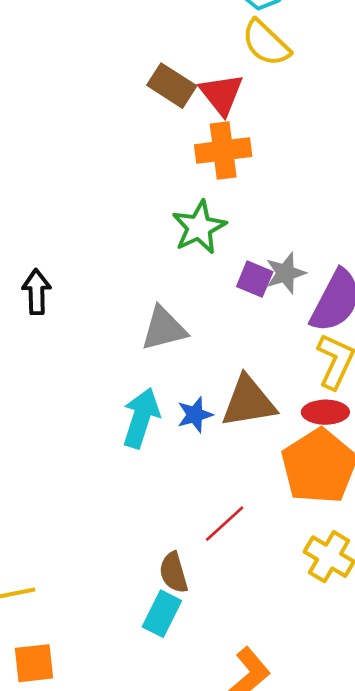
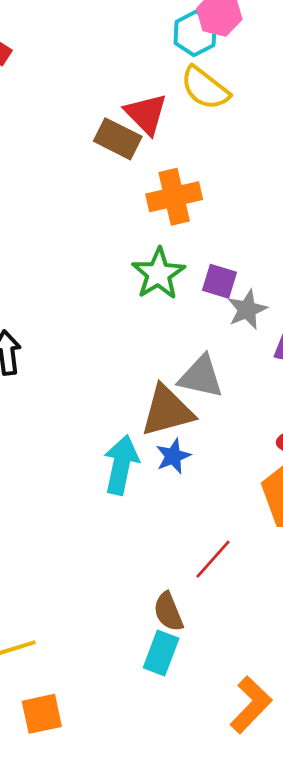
red triangle: (222, 94) -> (146, 114), moved
purple square: (255, 279) -> (220, 281), moved
gray triangle: (164, 329) -> (201, 377), moved, turned 33
brown triangle: (248, 402) -> (167, 411), moved

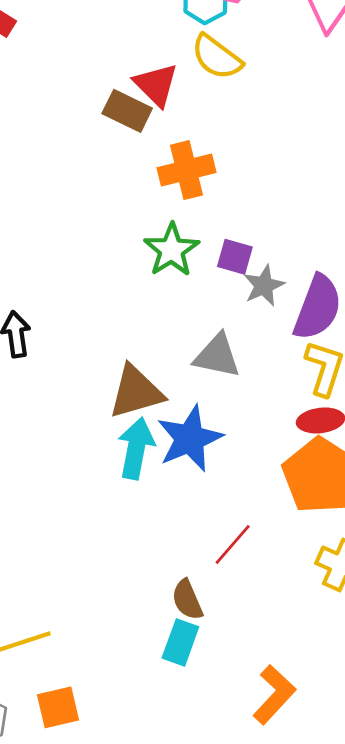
brown triangle: (167, 411) -> (136, 392), moved
blue star: (173, 456) -> (190, 439), size x1.8

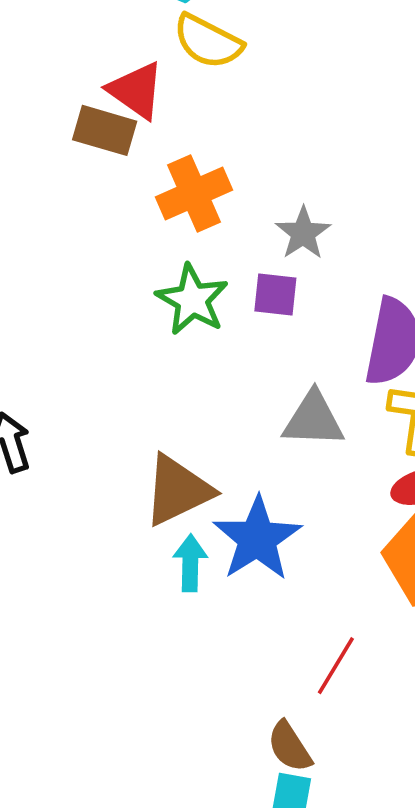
gray star: (264, 286) -> (303, 233), moved
gray triangle: (217, 356) -> (313, 419), moved
cyan arrow: (136, 448) -> (190, 563), size x0.7

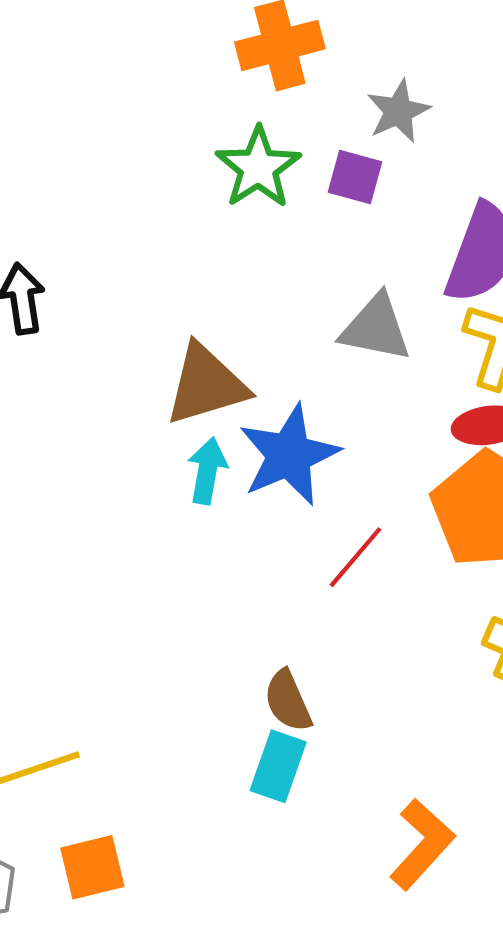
red line: (336, 666) -> (355, 557), moved

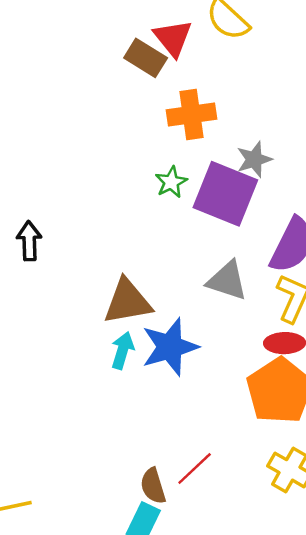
green star: (258, 168) -> (171, 182), size x0.7
purple square: (355, 177) -> (225, 194), size x2.0
red line: (355, 557) -> (195, 469), moved

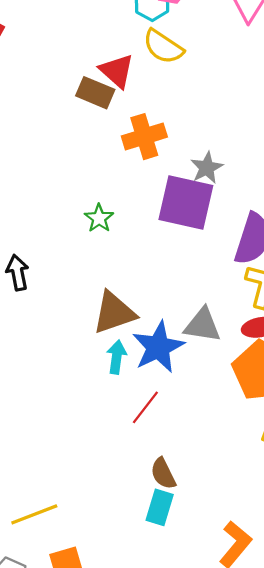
green star: (171, 182) -> (99, 218), moved
gray triangle: (227, 281) -> (203, 325), moved
red line: (195, 469) -> (145, 407), moved

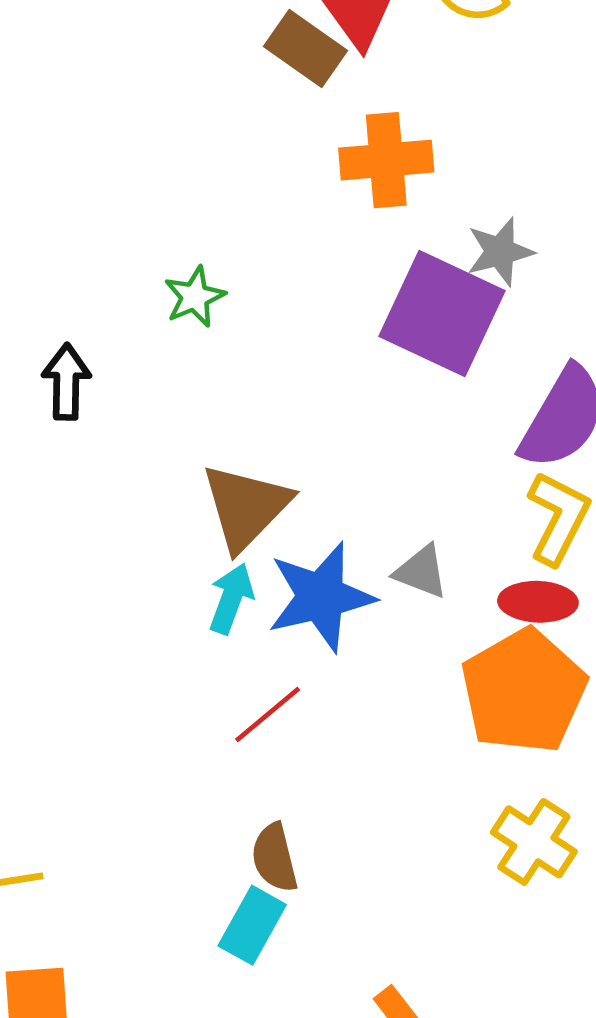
green star: (99, 218) -> (195, 297), moved
brown triangle: (114, 313) -> (246, 507), turned -39
gray triangle: (203, 325) -> (421, 572), size x0.7

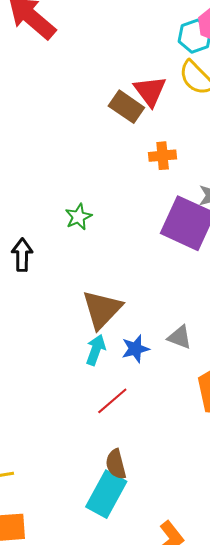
orange cross: (386, 160) -> (163, 156), size x0.7
blue star: (321, 597) -> (135, 349), size x0.6
cyan rectangle: (252, 925) -> (106, 494), size x1.4

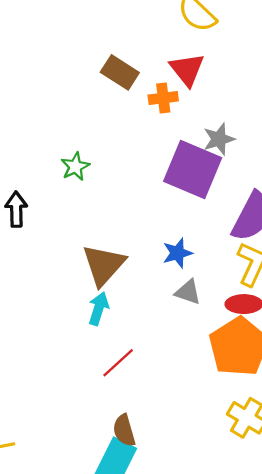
red triangle: (150, 91) -> (187, 69), moved
brown rectangle: (126, 107) -> (120, 72), moved
blue star: (135, 349) -> (177, 253), moved

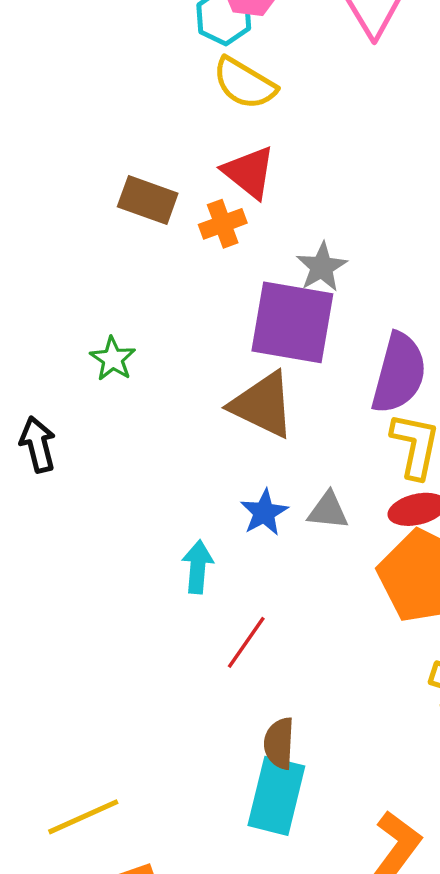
blue star: (177, 253) -> (264, 512), moved
brown triangle: (104, 265) -> (263, 405), moved, turned -33
brown semicircle: (124, 430) -> (279, 743), turned 32

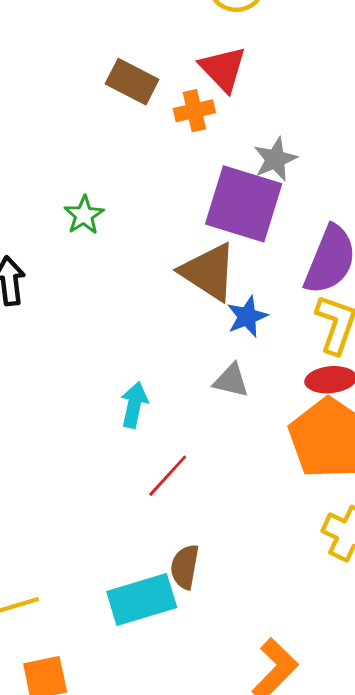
gray triangle: (328, 511) -> (231, 381), moved
blue star: (264, 512) -> (247, 317), moved
cyan rectangle: (276, 796) -> (142, 599), moved, turned 52

